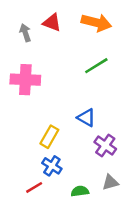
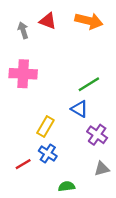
green line: (96, 66) -> (89, 84), moved
red line: (34, 187) -> (23, 164), moved
green semicircle: (80, 191) -> (67, 186), moved

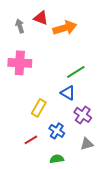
orange arrow: (89, 21) -> (65, 28), moved, turned -30
blue cross: (48, 153) -> (57, 131), moved
red line: (23, 164) -> (31, 140), moved

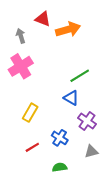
gray arrow: (20, 26) -> (21, 36), moved
pink cross: (20, 63) -> (21, 66), turned -35
yellow rectangle: (39, 108) -> (30, 113), moved

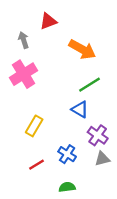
red triangle: (43, 19) -> (48, 21), turned -42
orange arrow: (68, 29) -> (82, 49), moved, turned 45
gray triangle: (91, 152) -> (102, 159), moved

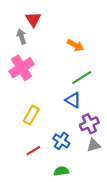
red triangle: (48, 21) -> (33, 19), moved, turned -42
orange arrow: (82, 49) -> (75, 45), size x0.7
purple cross: (98, 135) -> (89, 124), turned 30

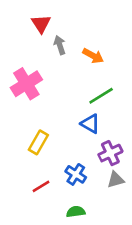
gray arrow: (22, 37) -> (60, 45), moved

